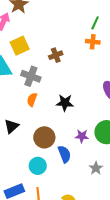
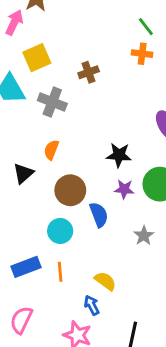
green line: (95, 23) -> (146, 27), turned -64
orange semicircle: (32, 100) -> (51, 150), moved
black star: (65, 103) -> (119, 155), moved

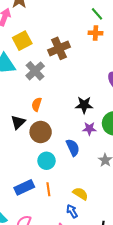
brown cross: (89, 72) -> (59, 48), size x1.5
gray cross: (52, 102) -> (35, 71), turned 30
brown circle: (70, 190) -> (41, 132), moved

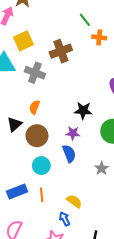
green line: (97, 14) -> (85, 20), moved
gray cross: (35, 71) -> (35, 73), turned -30
purple star: (89, 129) -> (73, 133), moved

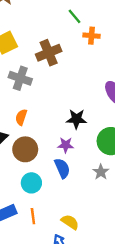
gray star: (102, 168) -> (101, 172), moved

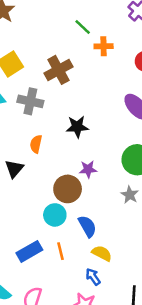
black star: (76, 119) -> (77, 127), moved
brown circle: (25, 149) -> (68, 189), moved
blue semicircle: (62, 168) -> (87, 226), moved

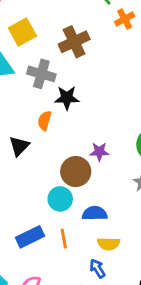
orange cross: (104, 46) -> (125, 19), turned -30
black star: (77, 127) -> (67, 98), moved
blue semicircle: (87, 226) -> (95, 213), turned -65
yellow semicircle: (102, 253) -> (109, 244), turned 150

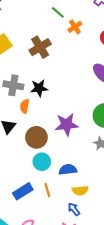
gray cross: (41, 74) -> (13, 85), moved
purple star: (99, 152) -> (67, 125), size x1.6
brown circle: (76, 172) -> (36, 137), moved

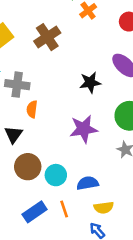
black star: (39, 88) -> (90, 82), moved
brown circle: (36, 137) -> (28, 167), moved

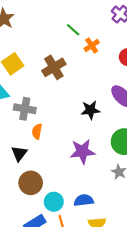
cyan circle: (56, 175) -> (54, 202), moved

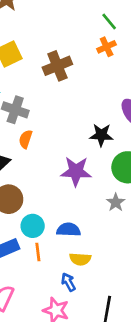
green line: (73, 30) -> (109, 22), moved
black star: (90, 110) -> (101, 135), moved

